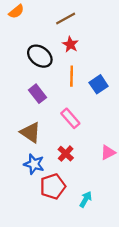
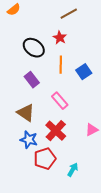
brown line: (66, 19) -> (69, 14), moved
red cross: (66, 154) -> (56, 131), size x1.5

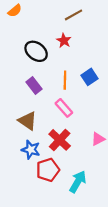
orange line: (61, 65) -> (65, 80), moved
cyan arrow: (73, 170) -> (78, 182), size x1.5

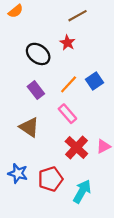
orange line: (65, 80) -> (69, 84), turned 42
red cross: (60, 140) -> (76, 147), moved
blue star: (31, 150) -> (18, 173), moved

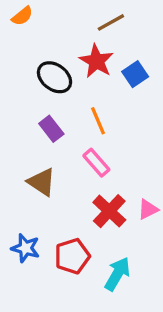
red star: (67, 43) -> (96, 61), size x1.5
blue square: (94, 81) -> (135, 74), moved
orange line: (69, 84) -> (98, 121), turned -66

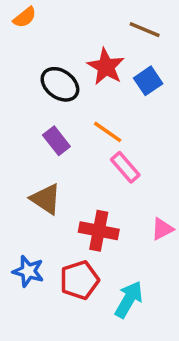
brown line: (111, 22) -> (145, 30), moved, turned 52
orange line: (98, 121) -> (108, 132), turned -32
pink rectangle: (96, 163) -> (125, 167), moved
red cross: (109, 211) -> (99, 231), moved, turned -32

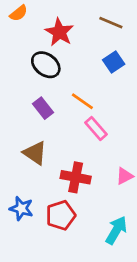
red star: (106, 67) -> (59, 32), moved
cyan arrow: (129, 299) -> (116, 230), moved

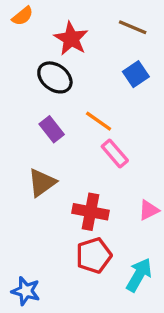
brown triangle: (35, 153) -> (42, 183), turned 50
blue star: (21, 209) -> (26, 291), moved
red pentagon: (61, 215) -> (94, 255), moved

